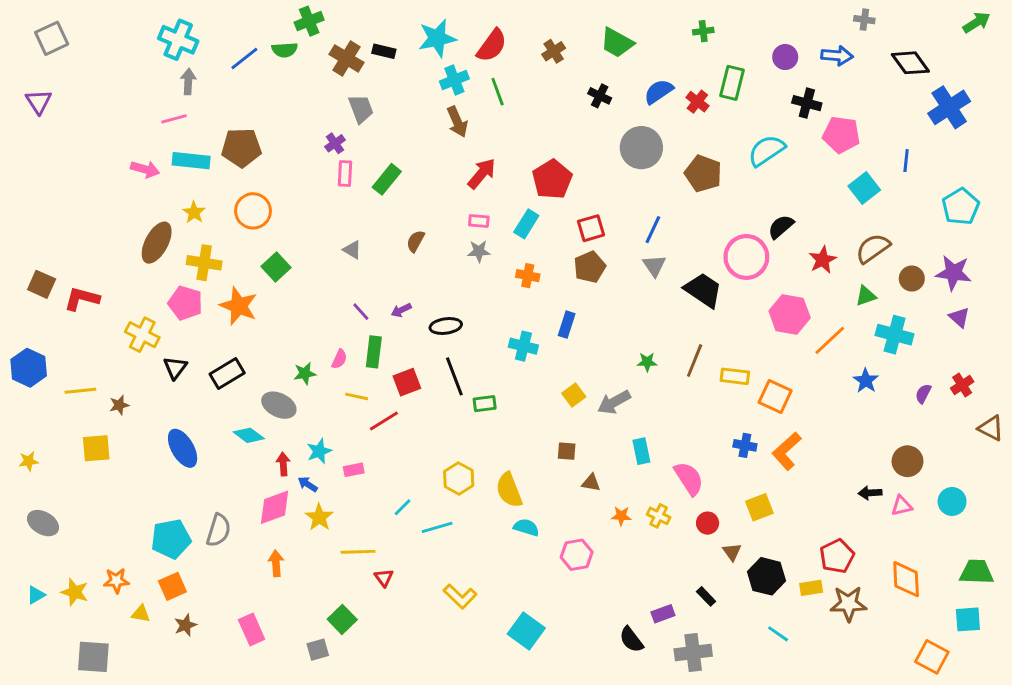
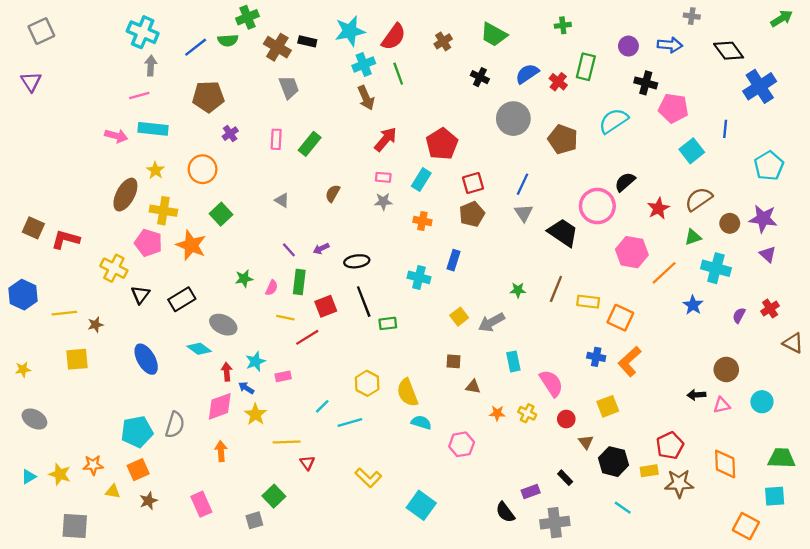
purple cross: (335, 143) -> (230, 134), moved
brown pentagon: (241, 148) -> (208, 97), moved
green star: (305, 373) -> (244, 279), moved

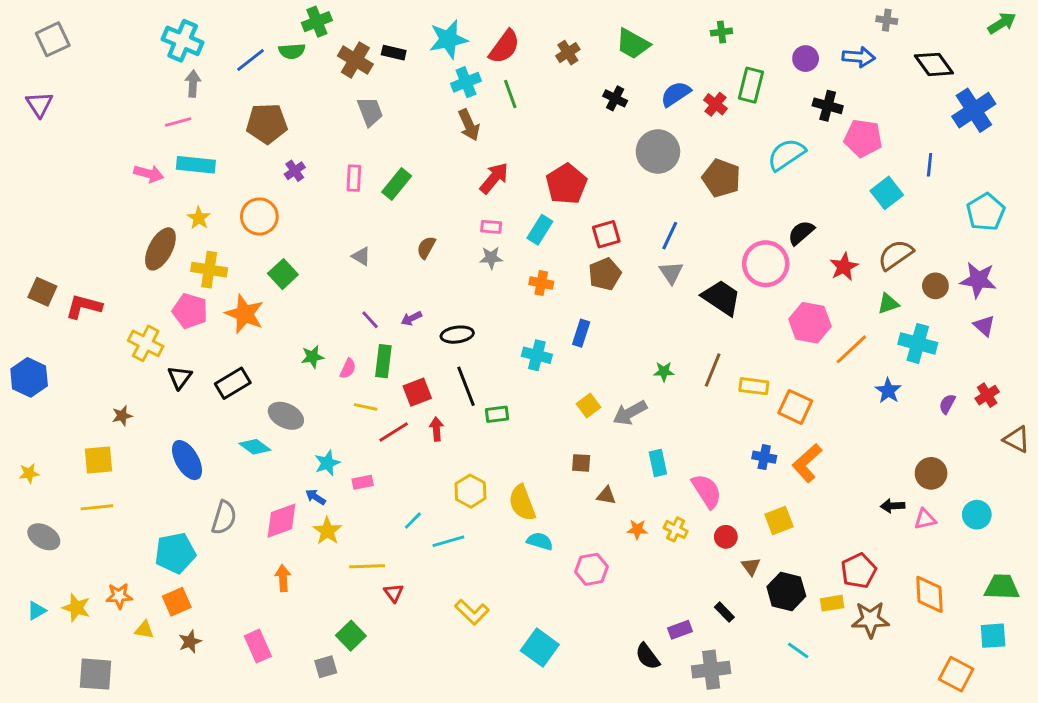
yellow line: (64, 313) -> (97, 507), moved
red arrow: (227, 372) -> (436, 429), moved
gray semicircle: (175, 425) -> (224, 518), moved

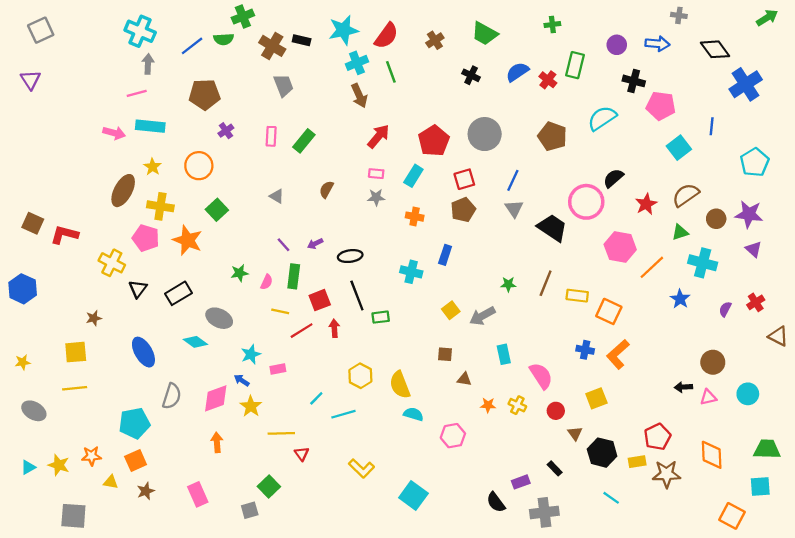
gray circle: (658, 152) -> (485, 134), moved

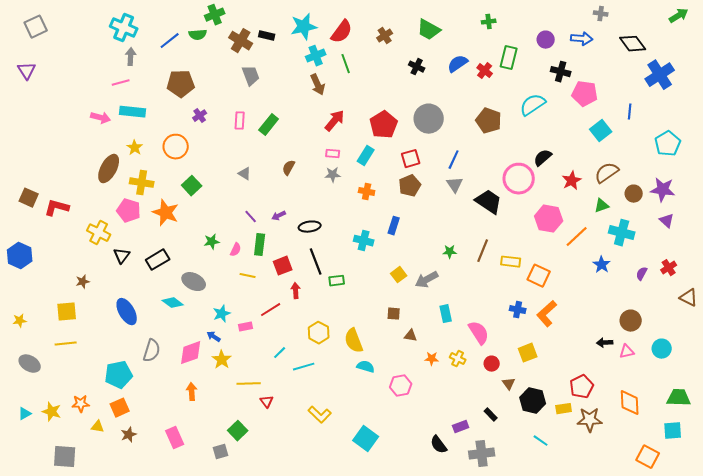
red line: (302, 331) -> (271, 310), moved

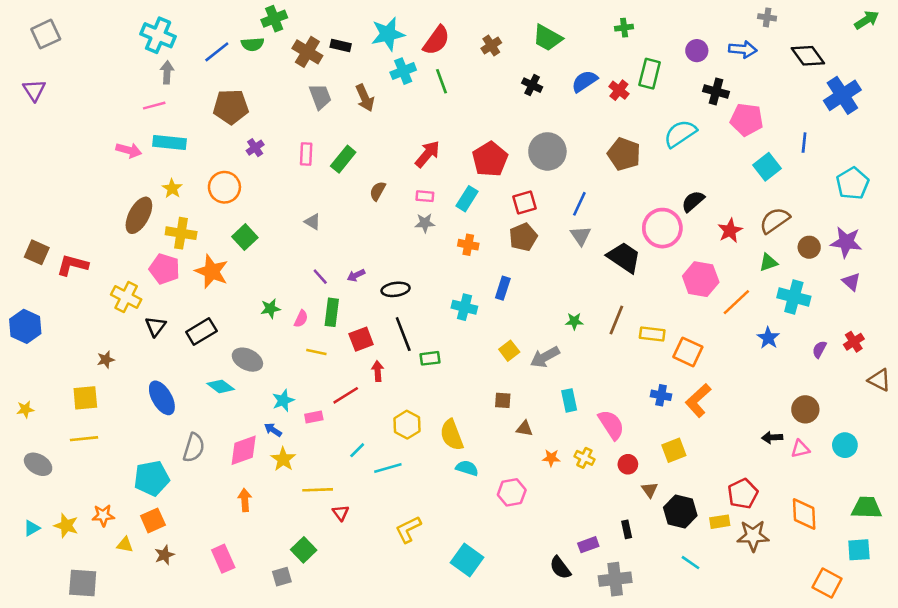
brown arrow: (318, 85) -> (365, 98), moved
brown semicircle: (289, 168) -> (378, 191), moved
yellow L-shape: (320, 415) -> (408, 529), turned 110
black rectangle: (491, 415) -> (627, 529), turned 32

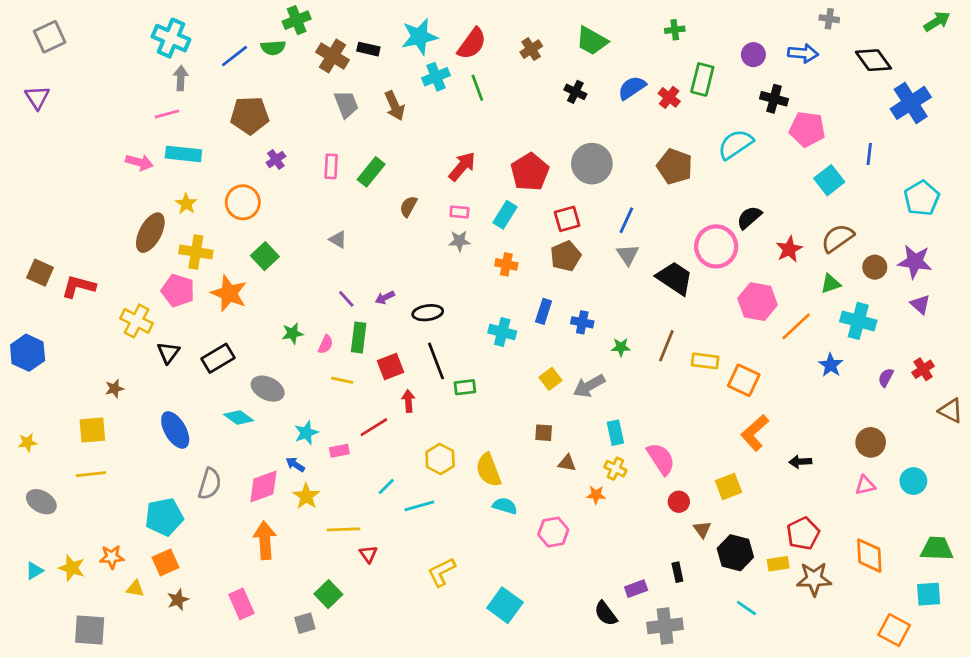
blue cross: (661, 395) -> (582, 322), moved
black arrow: (772, 437) -> (800, 462), moved
yellow cross: (584, 458) -> (615, 469), moved
orange arrow: (245, 500) -> (265, 540), size x1.5

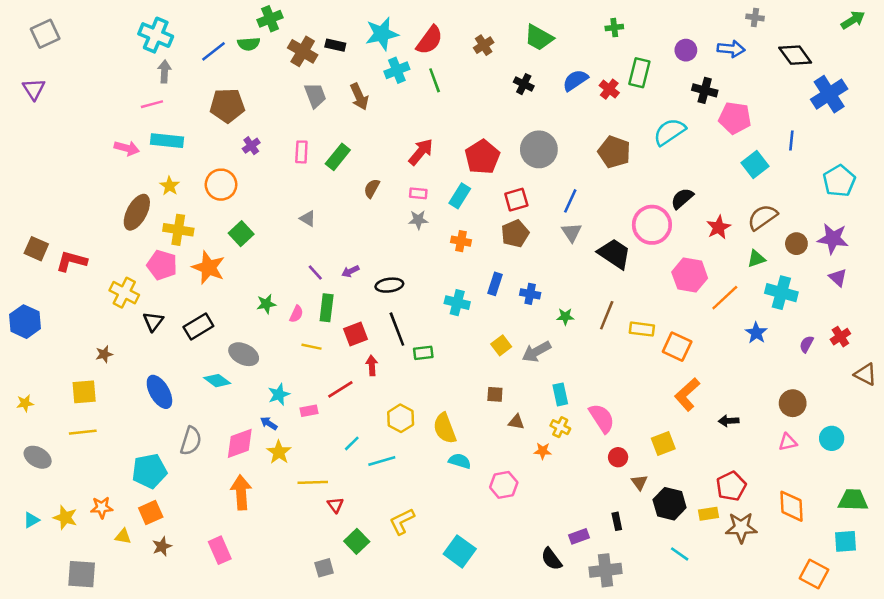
green square: (328, 594) -> (357, 541), moved
gray square: (305, 623) -> (324, 568), moved

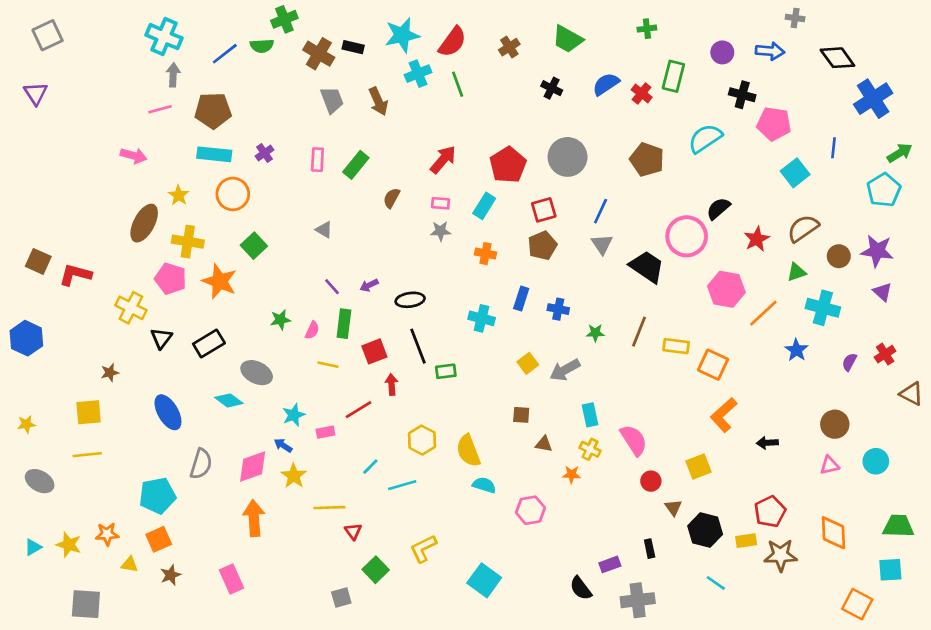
green arrow: (853, 20) -> (900, 153), moved
brown pentagon: (227, 105) -> (213, 111), moved
cyan rectangle: (167, 141) -> (214, 154), moved

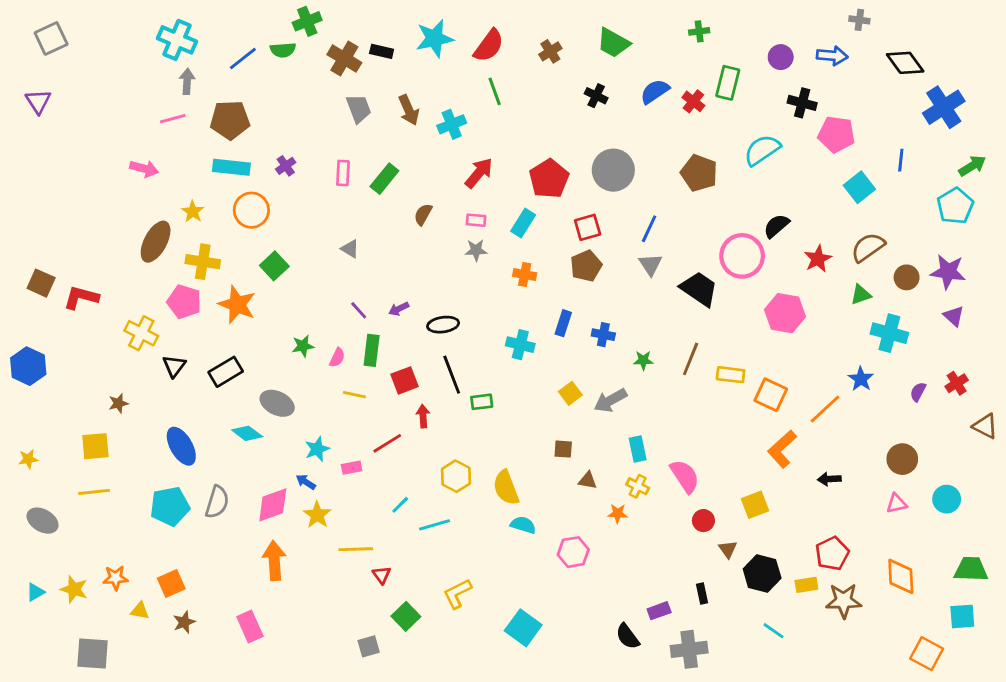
cyan cross: (418, 74) -> (452, 124), moved
orange line: (763, 313) -> (825, 409), moved
cyan pentagon: (157, 496) -> (170, 506), moved

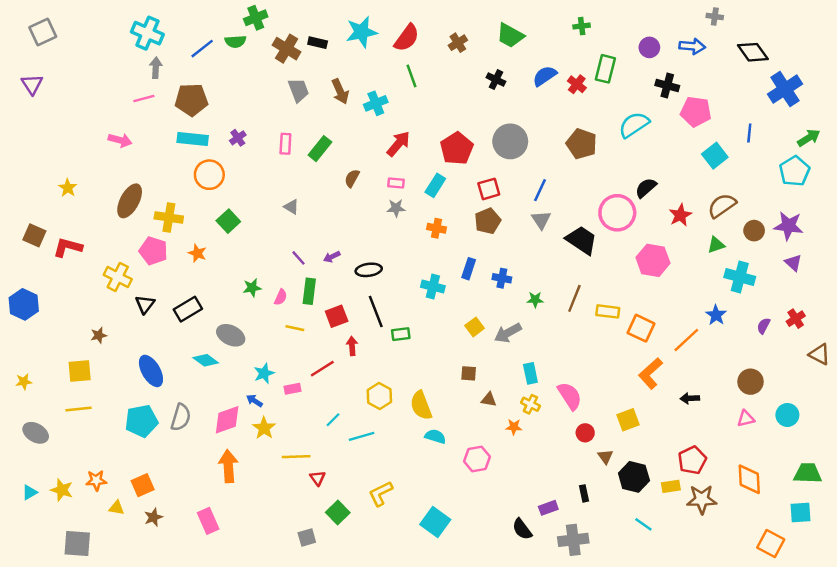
yellow star: (193, 212) -> (68, 188), moved
orange star: (237, 305) -> (197, 253), size x0.6

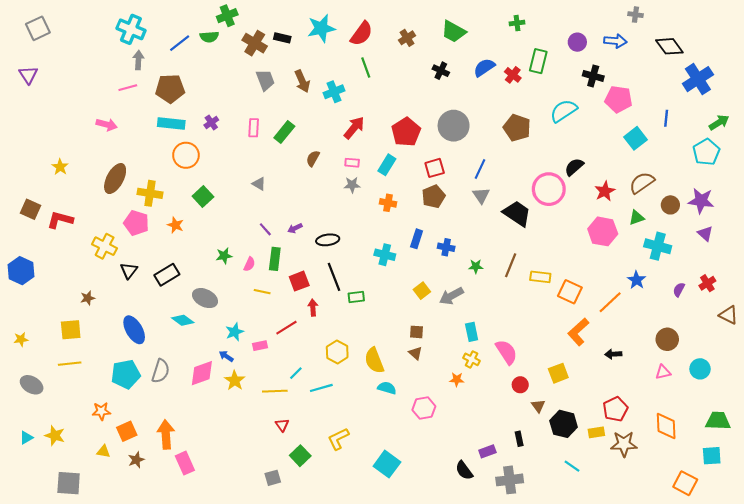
pink hexagon: (653, 260) -> (603, 231), moved
brown triangle: (489, 400) -> (415, 353), moved, turned 32
yellow line: (296, 457) -> (275, 391), moved
orange arrow: (228, 466) -> (166, 434), moved
orange star: (96, 480) -> (101, 411), moved

